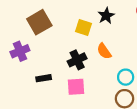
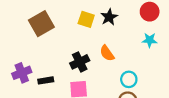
yellow square: (84, 28) -> (86, 19), moved
purple cross: (20, 51) -> (22, 73), moved

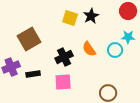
brown square: (41, 24) -> (29, 39), moved
cyan circle: (129, 79) -> (115, 50), moved

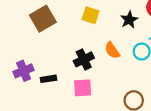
black star: (91, 16) -> (129, 20), moved
brown square: (29, 39) -> (43, 19), moved

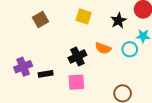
brown square: (43, 19) -> (41, 20), size x0.7
orange semicircle: (112, 50) -> (103, 48), turned -35

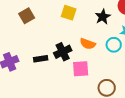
black rectangle: (46, 74) -> (41, 59), moved
pink square: (76, 82) -> (81, 69), moved

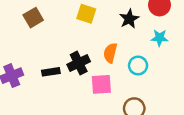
orange semicircle: (88, 44) -> (110, 53), turned 84
cyan circle: (114, 45) -> (138, 66), moved

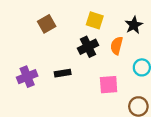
orange semicircle: (110, 53) -> (117, 46), moved
black cross: (79, 63) -> (88, 47), moved

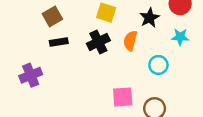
black rectangle: (63, 73) -> (59, 42), moved
pink square: (109, 85) -> (123, 97), moved

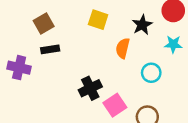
black cross: (98, 42) -> (90, 88), moved
purple cross: (31, 75) -> (19, 68), moved, turned 35
pink square: (123, 97) -> (115, 105), turned -30

